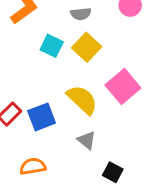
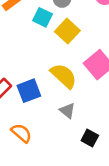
cyan square: (52, 46) -> (43, 17), moved
orange semicircle: (33, 166) -> (21, 133), turned 50

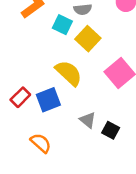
yellow semicircle: (64, 76) -> (69, 73), moved
black square: (90, 138) -> (111, 130), moved

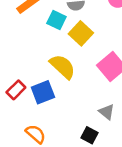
gray triangle: (88, 120) -> (107, 112), moved
black square: (111, 130) -> (90, 135), moved

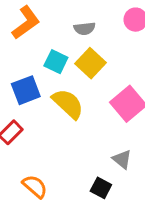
cyan square: (56, 20) -> (56, 62), moved
blue square: (43, 92) -> (26, 90), moved

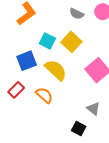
gray semicircle: (84, 29) -> (77, 14), moved, turned 32
orange semicircle: (35, 186) -> (44, 95), moved

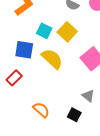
blue square: (27, 61) -> (24, 50), turned 30
orange semicircle: (44, 95) -> (41, 110), moved

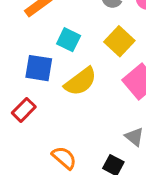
yellow square: (67, 32) -> (119, 41), moved
yellow semicircle: (52, 59) -> (81, 82), turned 100

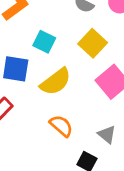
orange semicircle: (64, 158) -> (61, 126), moved

